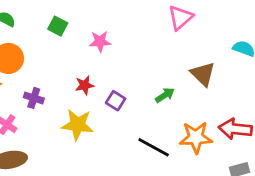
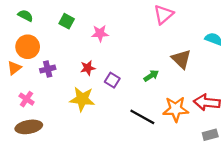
purple cross: (34, 98) -> (48, 69), moved, turned -32

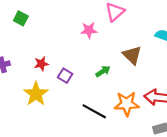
pink star: (100, 33) -> (89, 30), moved
yellow star: (82, 99) -> (36, 94), turned 30

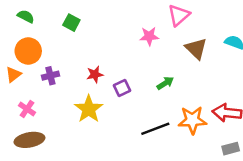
brown triangle: (132, 55) -> (196, 49), moved
purple square: (65, 76) -> (122, 88), turned 32
black line: (94, 111) -> (155, 129), turned -50

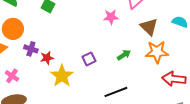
red star: (95, 74) -> (47, 58), moved
purple cross: (50, 76) -> (31, 49), turned 32
orange star: (192, 120) -> (157, 52), moved

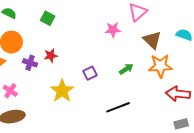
red star: (47, 58) -> (51, 56), moved

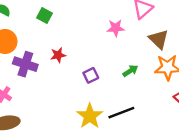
red star: (51, 56) -> (58, 55), moved
purple cross: (30, 63) -> (25, 64), size x1.5
yellow star: (62, 91) -> (90, 116), moved

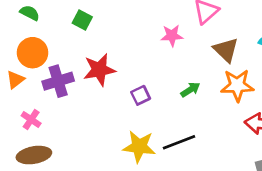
red star: (58, 55) -> (99, 70), size x1.6
purple cross: (25, 64) -> (58, 81), turned -35
yellow star: (90, 116) -> (139, 146), turned -30

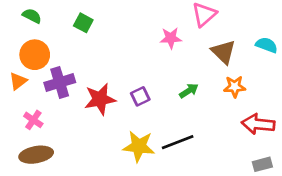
red star: (99, 70) -> (100, 99), moved
orange star: (237, 85) -> (235, 87), size x0.7

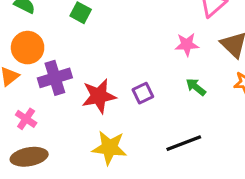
pink star: (171, 38) -> (187, 45), moved
green arrow: (189, 91) -> (196, 87), turned -108
yellow star: (139, 146) -> (109, 148), moved

